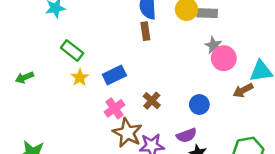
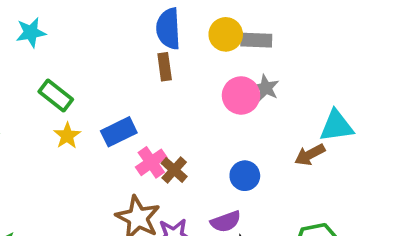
pink circle: (224, 58) -> (241, 95), moved
pink cross: (114, 108) -> (151, 162), moved

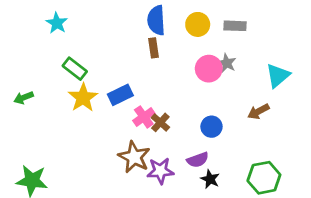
cyan star: (31, 32) -> (57, 23), turned -30
gray rectangle: (256, 40) -> (235, 26), moved
cyan triangle: (336, 126) -> (278, 76), moved, turned -32
yellow star: (67, 136) -> (83, 98), size x1.5

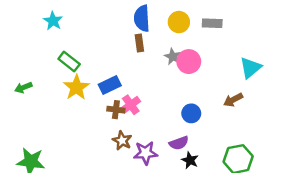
gray star: (227, 63) -> (173, 57), moved
brown cross: (160, 122) -> (116, 110), moved, turned -35
brown star: (134, 157) -> (122, 141), size x0.7

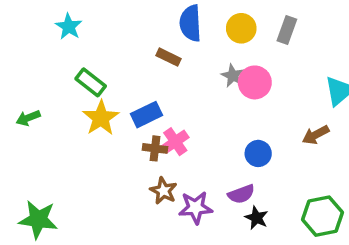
gray rectangle: (212, 23) -> (287, 30), turned -72
brown rectangle: (139, 43) -> (168, 57), moved, turned -56

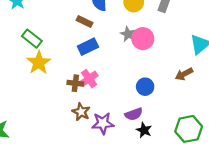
blue rectangle: (146, 115) -> (88, 47), moved

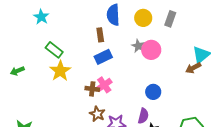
brown rectangle: (84, 21) -> (100, 35), turned 56
brown arrow: (184, 74) -> (193, 68), moved
purple semicircle: (134, 114) -> (143, 116), turned -56

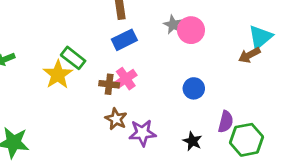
green rectangle: (54, 50) -> (73, 58), moved
yellow star: (60, 71) -> (58, 75), moved
purple semicircle: (143, 116) -> (226, 122), moved

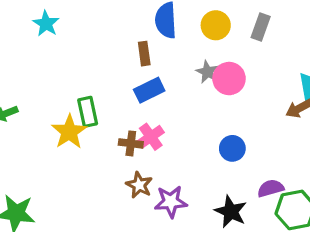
green rectangle: (73, 58) -> (88, 112), turned 40
purple semicircle: (226, 122) -> (271, 188), turned -120
black star: (192, 141) -> (231, 212), size x1.4

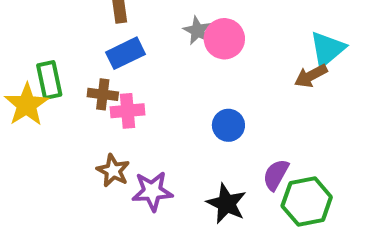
pink cross: (151, 137) -> (128, 111), turned 30
brown cross: (131, 143) -> (103, 94), moved
purple semicircle: (271, 188) -> (276, 175), turned -45

